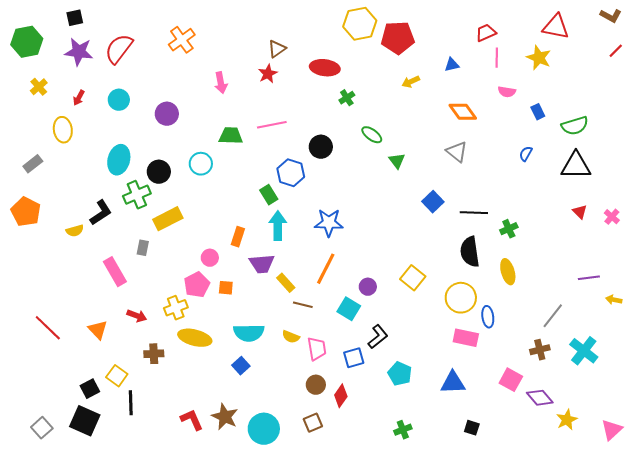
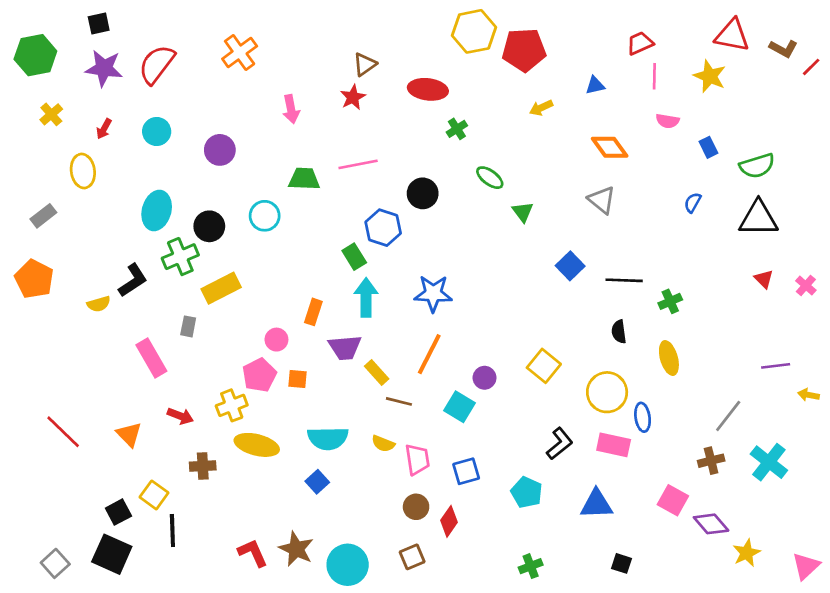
brown L-shape: (611, 16) -> (783, 49), moved
black semicircle: (470, 252) -> (619, 332), size x0.6
black L-shape: (378, 337) -> (560, 444), moved

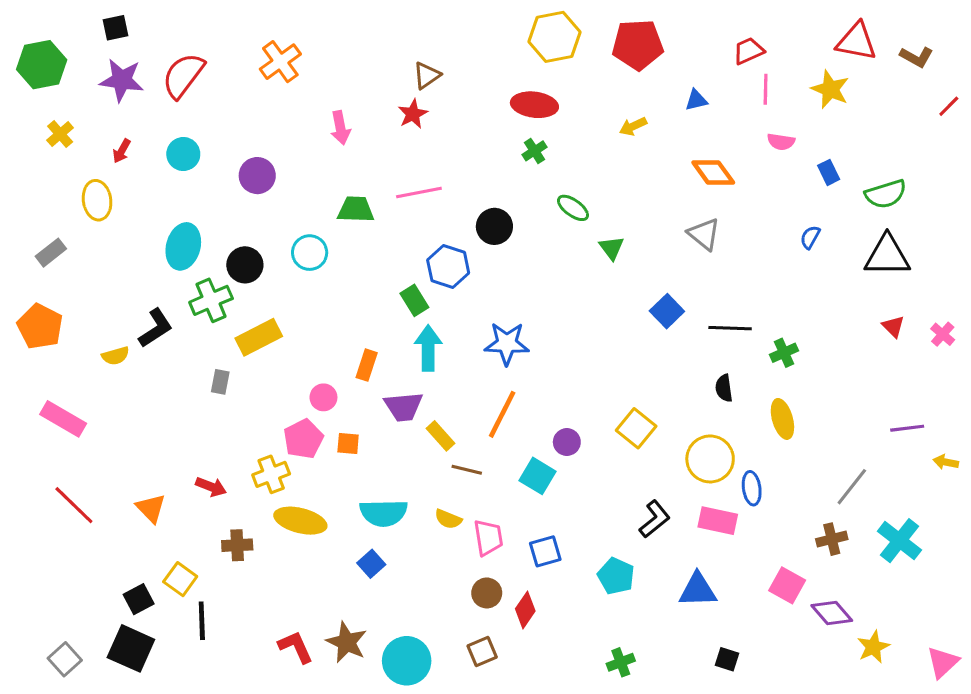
red pentagon: (524, 50) -> (638, 45), moved
red line: (811, 67) -> (949, 106), moved
red ellipse: (428, 89) -> (534, 105), moved
pink rectangle: (151, 358) -> (63, 419), moved, turned -30

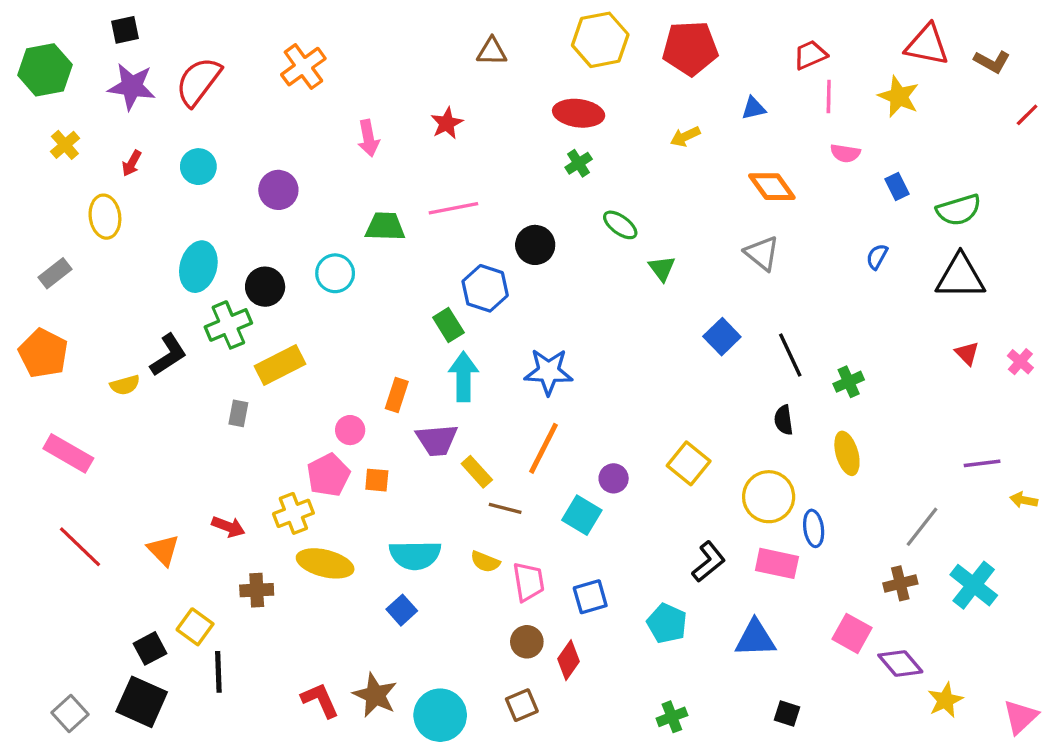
brown triangle: (427, 75) -> (492, 52), moved, turned 36
black line: (730, 328) -> (790, 355), turned 63

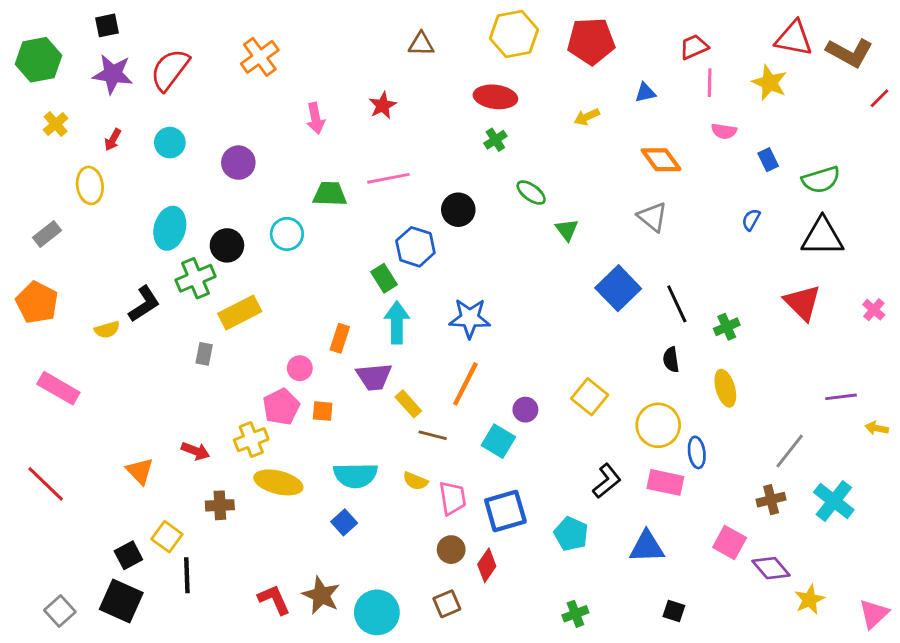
brown L-shape: (992, 62) -> (850, 53), size x1.5
blue square: (722, 337) -> (618, 288), size x1.4
red triangle: (967, 353) -> (802, 303), moved, size x1.8
red line: (80, 547) -> (46, 484), moved
blue square: (590, 597) -> (505, 511), size x1.4

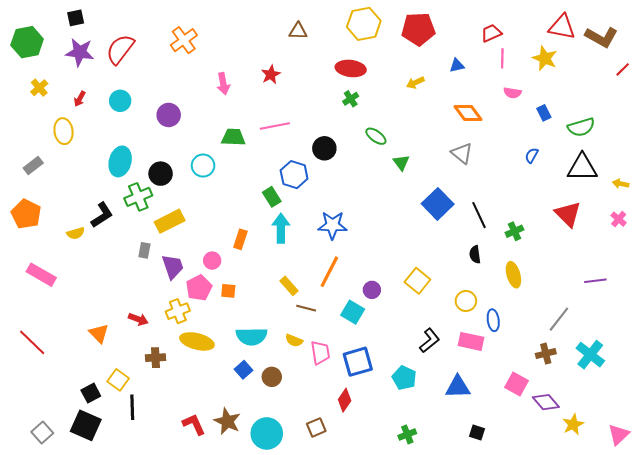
purple trapezoid: (374, 377) -> (173, 267), moved, turned -104
yellow circle: (658, 425) -> (466, 301), size x0.7
yellow arrow: (877, 428) -> (621, 184), moved
brown circle: (451, 550) -> (272, 377), moved

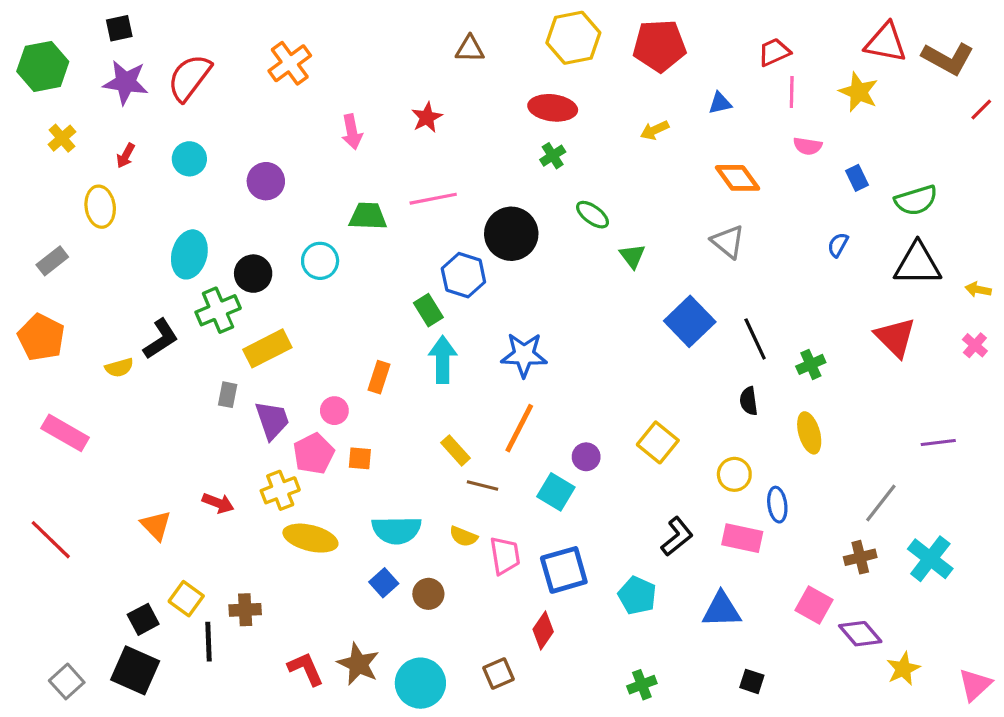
black circle: (324, 148) -> (511, 234), size x1.4
brown cross: (156, 358) -> (245, 610), moved

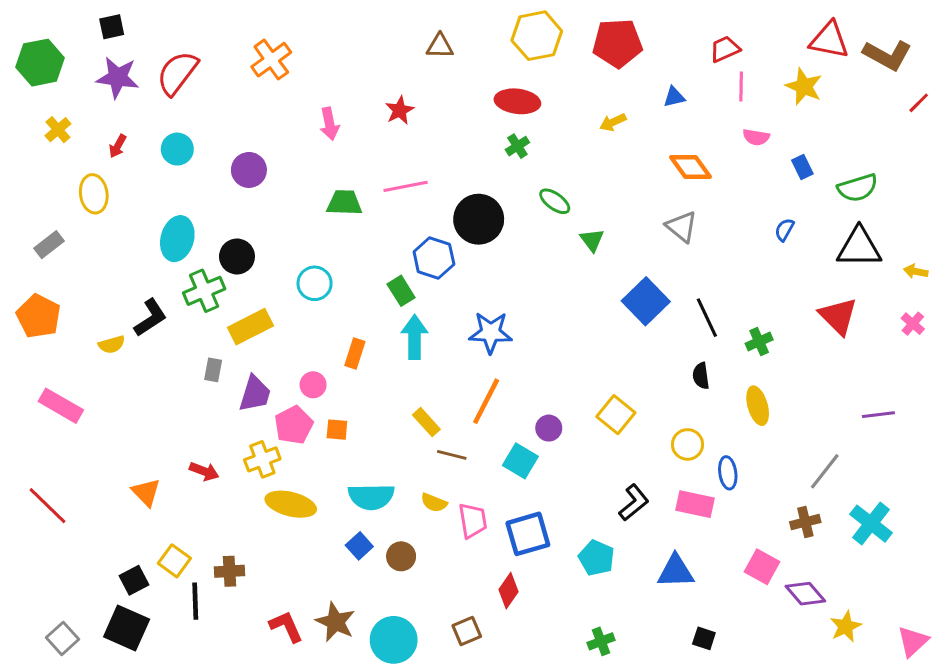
cyan circle: (320, 261) -> (315, 283), moved
purple trapezoid: (272, 420) -> (255, 394), turned 36

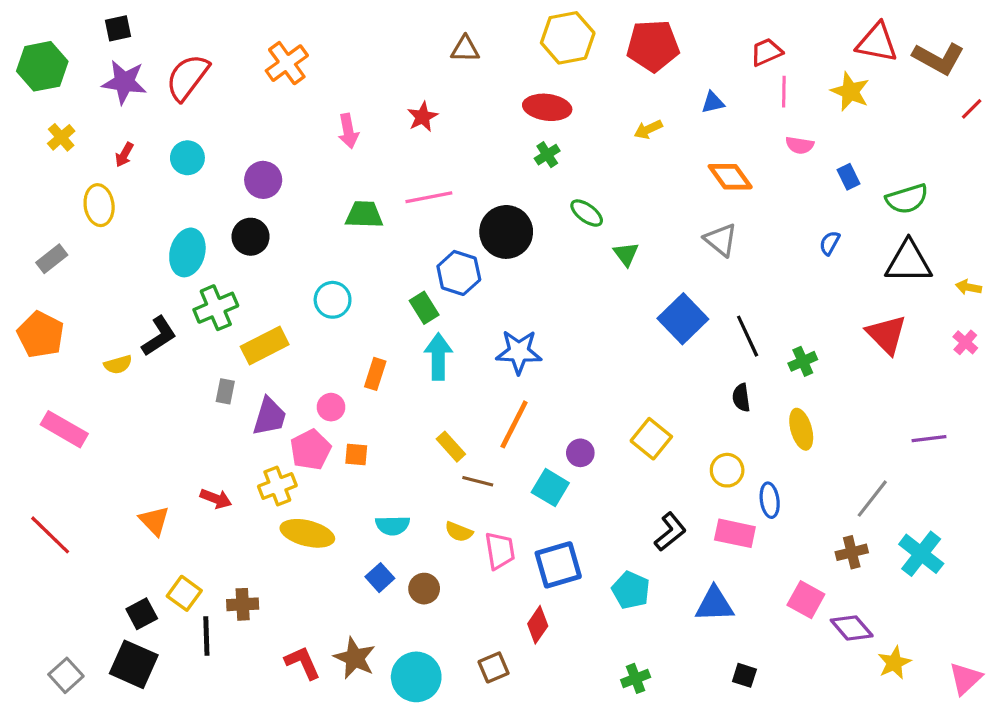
black circle: (237, 256) -> (251, 237), moved
cyan semicircle: (371, 497) -> (393, 525), size x0.7

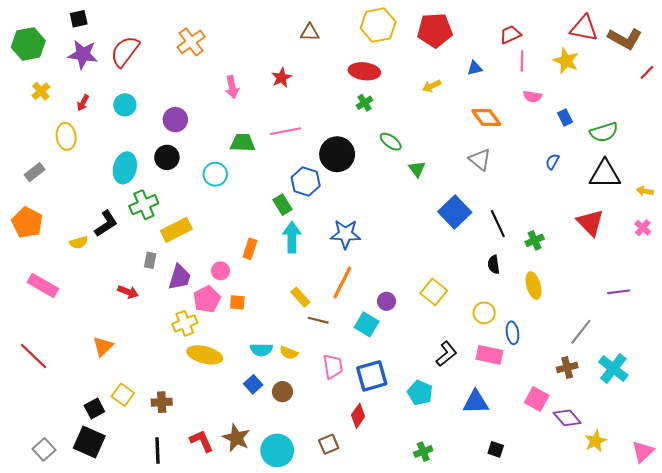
cyan circle: (333, 300) -> (215, 174), moved
red arrow: (216, 499) -> (128, 292), moved
orange triangle: (154, 521) -> (103, 346), turned 30
yellow semicircle: (459, 532) -> (289, 353), moved
black line: (206, 636) -> (157, 450), moved

